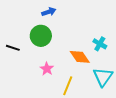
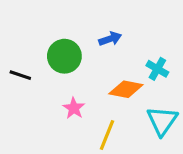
blue arrow: (49, 12) -> (110, 39), moved
orange diamond: (80, 57) -> (126, 89), turned -45

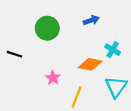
blue arrow: (110, 39) -> (91, 20), moved
green circle: (64, 56) -> (47, 28), moved

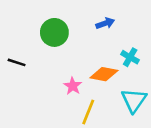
pink star: (53, 78) -> (73, 86), moved

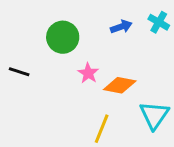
cyan cross: (130, 57) -> (159, 22), moved
pink star: (73, 86) -> (88, 73), moved

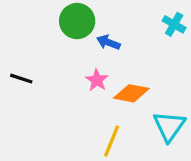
blue arrow: (121, 27) -> (108, 42), moved, turned -140
green circle: (63, 37) -> (77, 21), moved

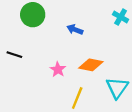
green circle: (77, 21) -> (33, 15), moved
pink star: (97, 80) -> (58, 69), moved

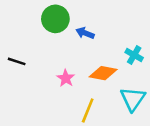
green circle: (33, 15) -> (55, 19), moved
cyan cross: (121, 17) -> (134, 55), moved

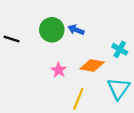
green circle: (55, 19) -> (52, 30), moved
black line: (17, 61) -> (12, 39), moved

